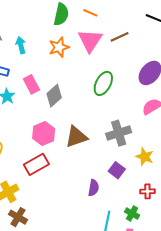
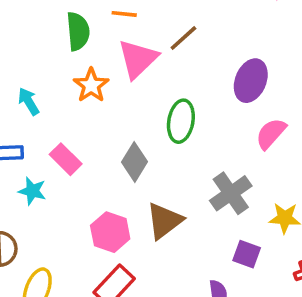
pink triangle: (90, 41) -> (138, 59), turned 30
gray diamond: (54, 96) -> (134, 162), moved

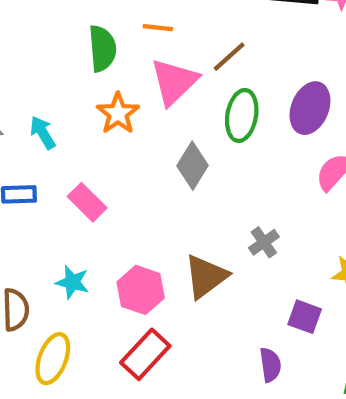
green ellipse: (181, 121) -> (242, 115), moved
gray diamond: (134, 162) -> (192, 166), moved
cyan star: (32, 191) -> (72, 282), moved
gray cross: (231, 193) -> (264, 242), moved, size x0.6

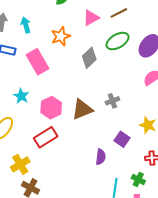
pink triangle: (174, 82) -> (91, 18), size x0.7
orange star: (118, 113) -> (61, 36), moved
green ellipse: (242, 115) -> (118, 41), turned 35
pink rectangle: (87, 202) -> (38, 62), size x1.4

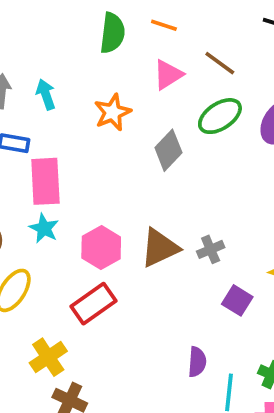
brown line: (119, 13) -> (220, 63), turned 66
pink rectangle: (38, 62) -> (45, 181), moved, turned 30
gray cross: (112, 101) -> (211, 249), moved
purple semicircle: (101, 157) -> (197, 362), moved

